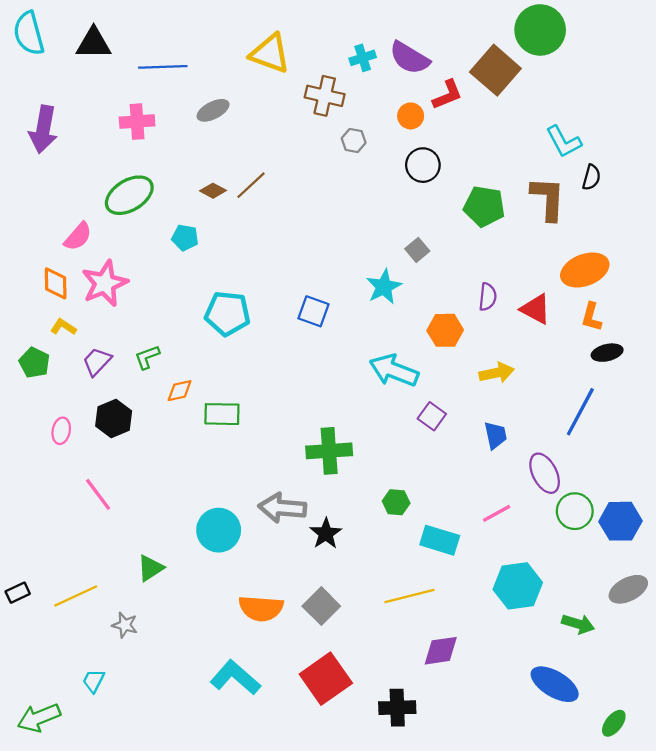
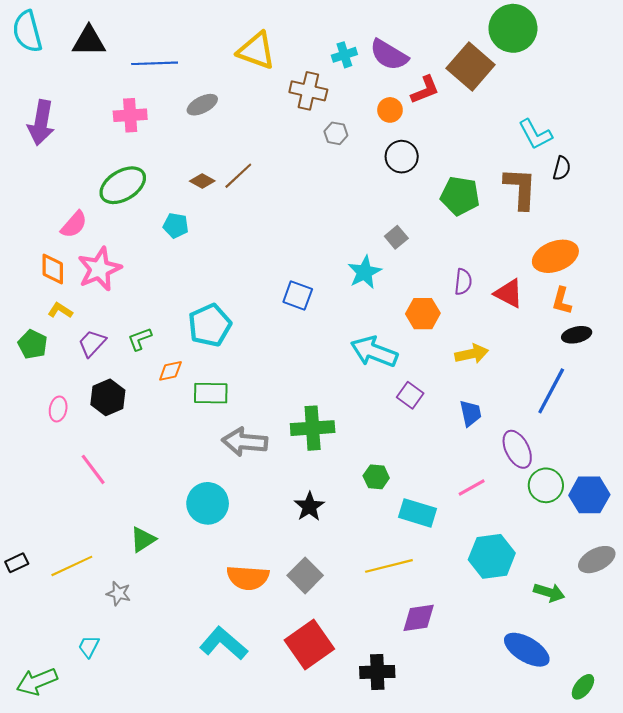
cyan pentagon: (228, 314) -> (210, 325), moved, turned -30
gray arrow: (282, 508) -> (245, 442), moved

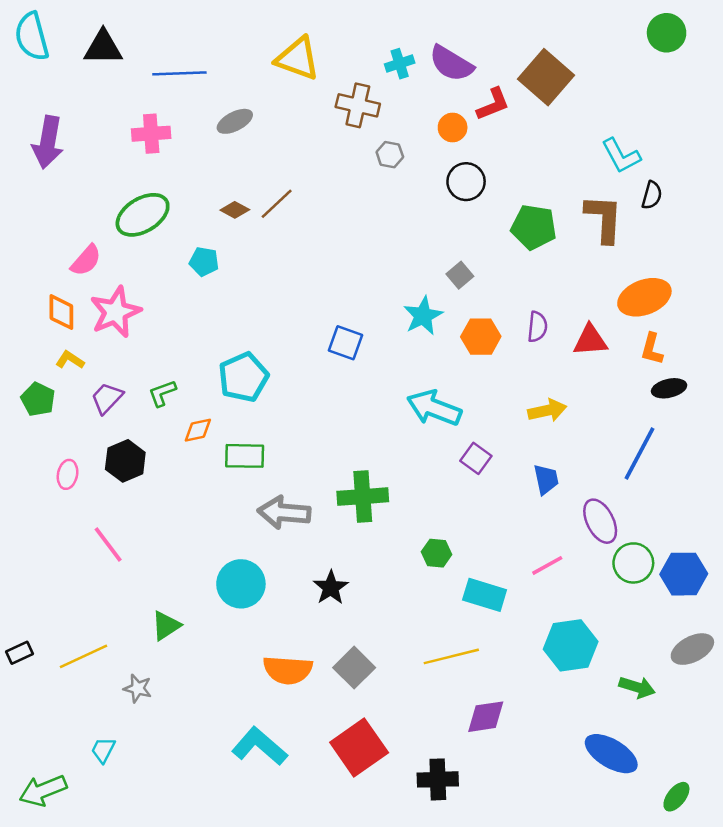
green circle: (513, 28) -> (667, 33), moved, size x0.7
red triangle: (509, 293) -> (590, 340), turned -32
orange hexagon: (423, 314) -> (481, 337), moved
black star: (309, 507) -> (331, 588), moved

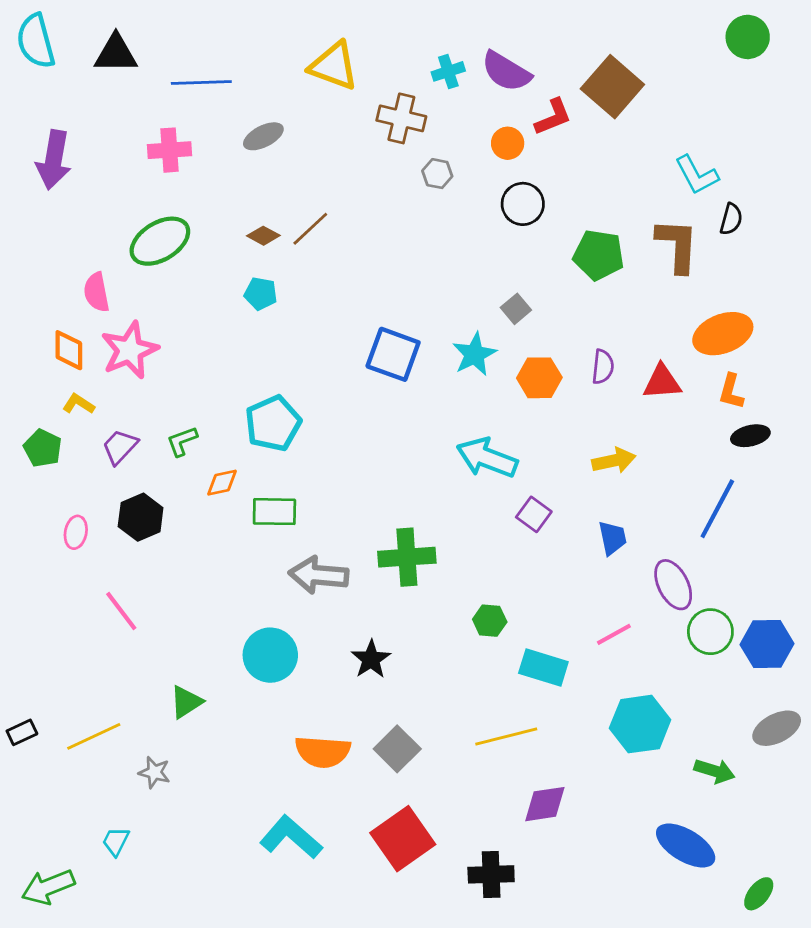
pink semicircle: (86, 260) -> (96, 292), turned 128
cyan pentagon: (204, 262) -> (261, 294), moved
blue square: (346, 343) -> (393, 354), moved, size x1.4

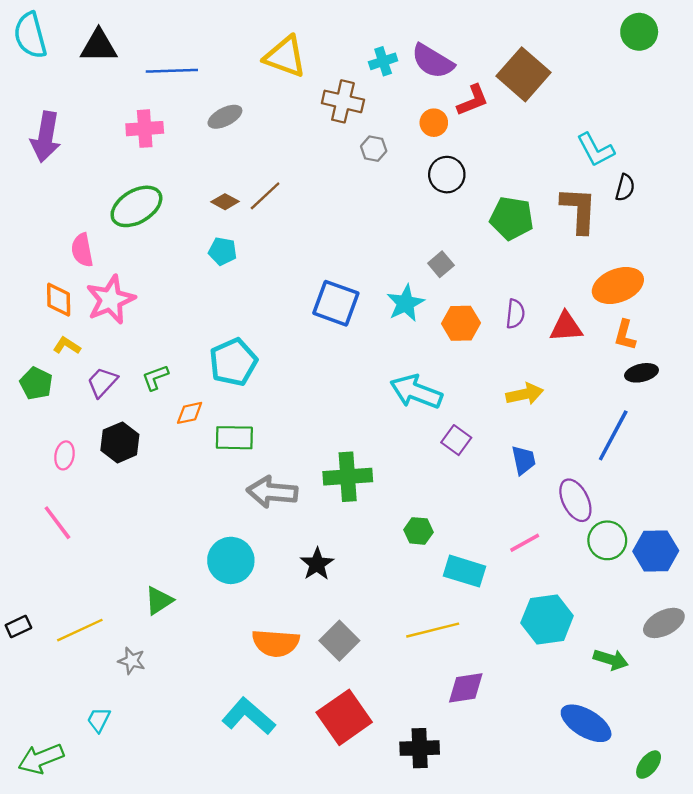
pink line: (121, 611) -> (57, 523), moved

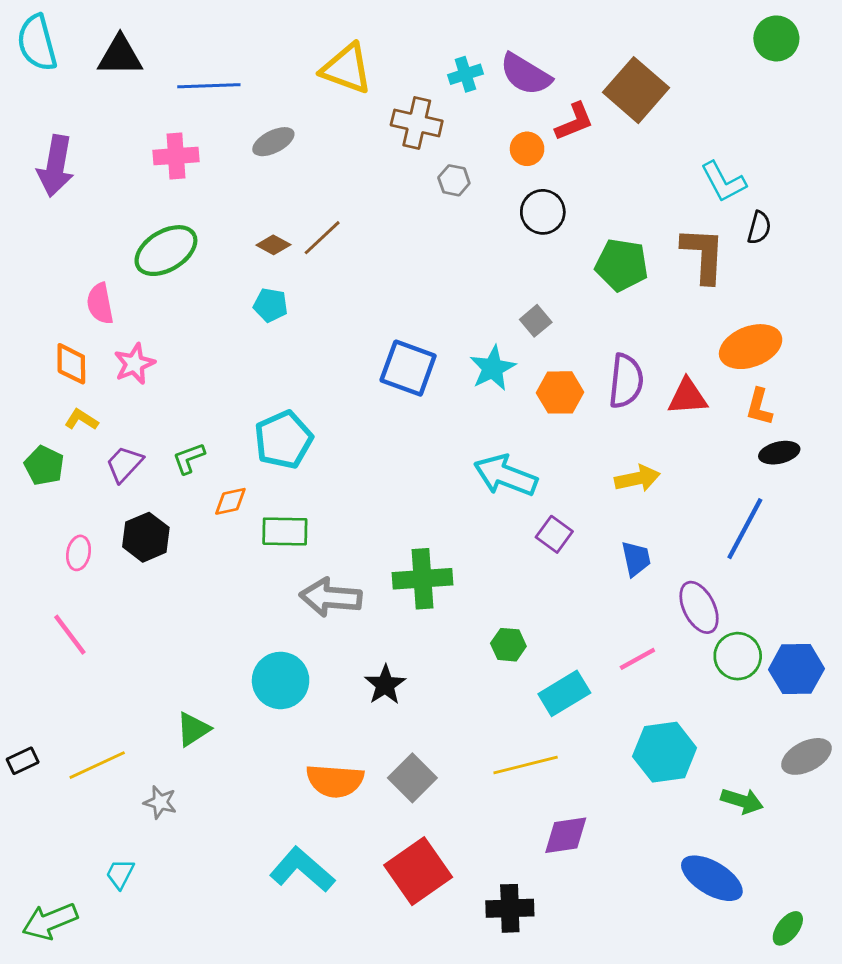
pink star: (110, 300) -> (134, 364), size x0.7
purple semicircle: (515, 314) -> (626, 381), size x1.5
cyan rectangle: (464, 571) -> (564, 693), turned -48

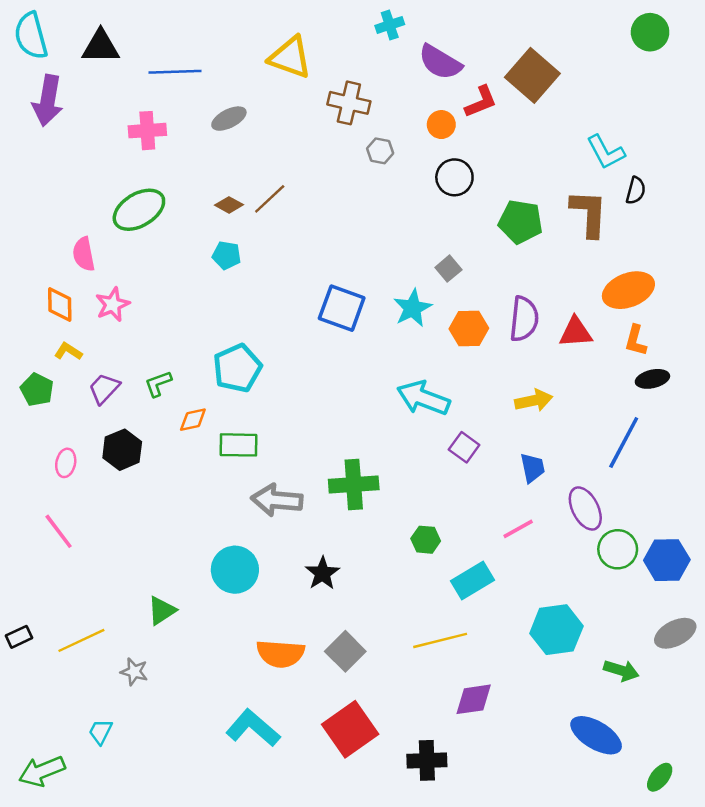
cyan cross: (465, 74) -> (390, 25), moved
purple arrow: (56, 166) -> (48, 101), moved
pink line: (637, 659) -> (518, 529), moved

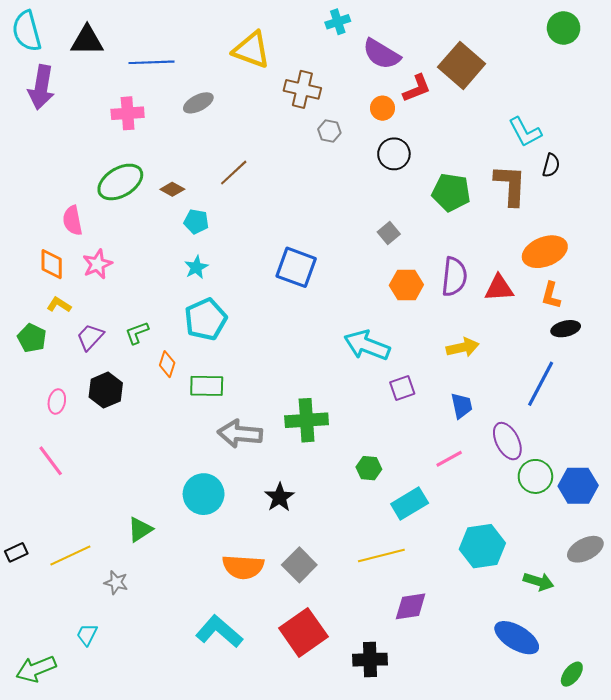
brown diamond: (229, 205) -> (172, 189), moved
cyan star: (412, 308) -> (196, 267), moved, size x0.7
orange diamond: (193, 420) -> (167, 364), turned -60
purple square: (464, 447) -> (402, 388), turned 35

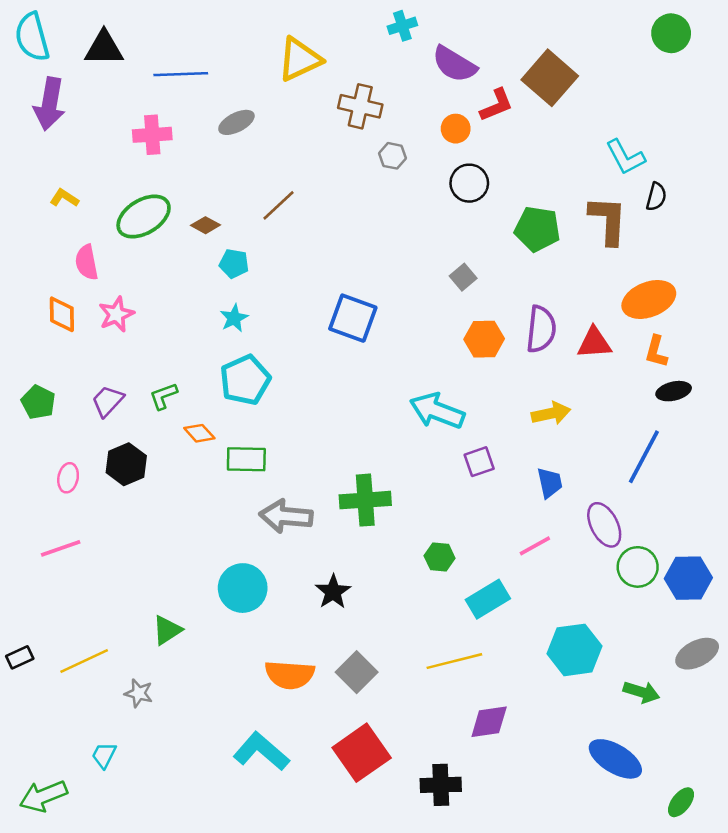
yellow triangle: (251, 50) -> (300, 59), turned -45
yellow L-shape: (59, 305) -> (64, 198), moved
orange diamond: (167, 364) -> (199, 433), turned -60
pink line: (51, 461) -> (61, 548), turned -72

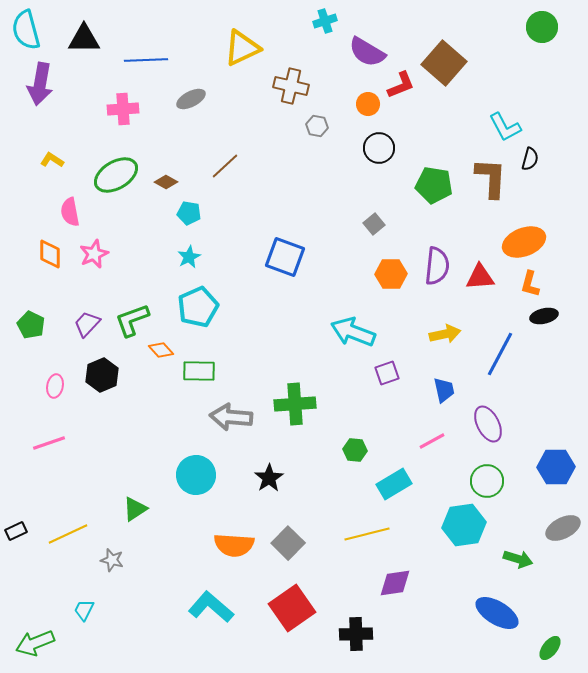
green L-shape: (163, 396) -> (132, 320), size x1.5
blue line: (644, 457) -> (500, 354), moved
green circle: (638, 567) -> (487, 481), moved

